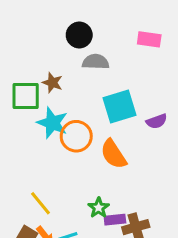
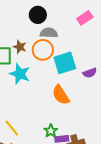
pink rectangle: (149, 39) -> (85, 18), turned -42
orange circle: (76, 136) -> (43, 50), moved

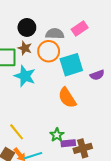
black circle: (38, 15) -> (27, 27), moved
pink rectangle: (85, 18) -> (80, 28), moved

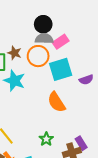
black circle: (27, 27) -> (43, 24), moved
pink rectangle: (80, 28) -> (61, 42), moved
purple rectangle: (68, 143) -> (81, 143), moved, turned 64

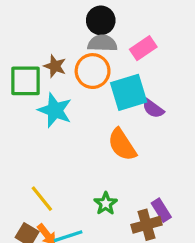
pink rectangle: (61, 42) -> (143, 48), moved
purple semicircle: (86, 80) -> (153, 109), moved, turned 56

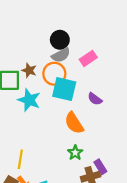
gray semicircle: (102, 43) -> (61, 55), turned 150
cyan square: (129, 92) -> (64, 89), moved, turned 30
yellow line: (42, 199) -> (20, 159), turned 48
green star: (106, 204) -> (75, 153), moved

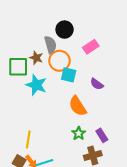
gray semicircle: (61, 55) -> (50, 45), moved, turned -78
cyan square: (64, 89) -> (69, 75), size x0.7
purple rectangle: (100, 167) -> (102, 135), moved

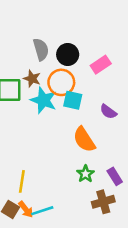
black circle: (65, 30) -> (68, 54), moved
gray semicircle: (50, 45) -> (41, 49), moved
cyan star: (36, 85) -> (44, 100), moved

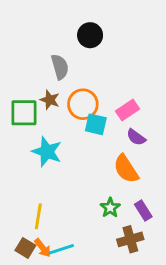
black circle: (68, 54) -> (90, 35), moved
pink rectangle: (101, 65) -> (127, 110), moved
cyan star: (44, 100) -> (47, 152), moved
orange semicircle: (84, 140) -> (126, 169), moved

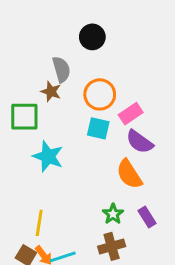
brown star: (50, 100) -> (51, 92), moved
orange circle: (83, 104) -> (100, 94), moved
purple semicircle: (136, 137) -> (140, 142), size x1.4
brown cross: (130, 239) -> (112, 246), moved

